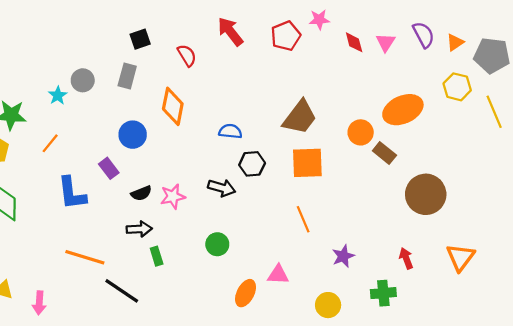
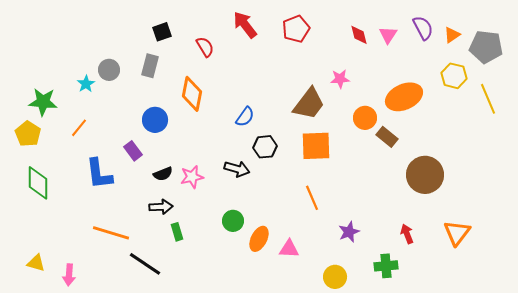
pink star: (319, 20) -> (340, 79), moved
blue semicircle: (230, 131) -> (245, 117), turned 120
orange ellipse: (246, 293) -> (259, 239), moved

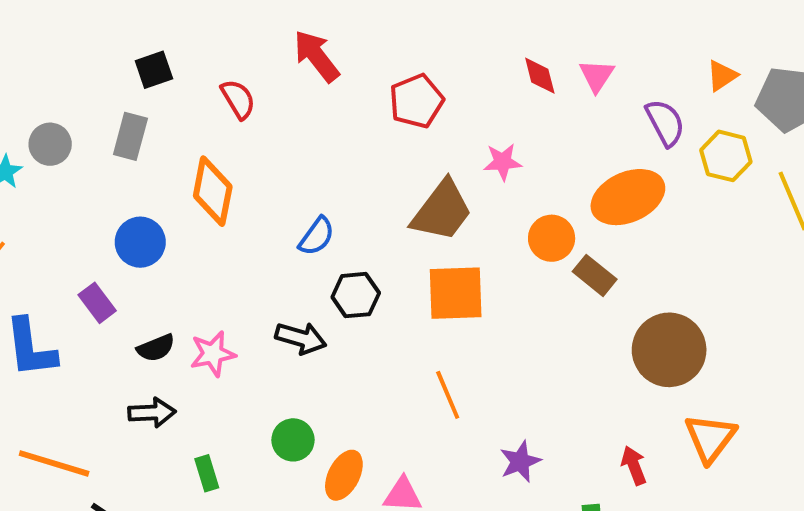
purple semicircle: (423, 28) -> (665, 123), moved
red pentagon: (296, 29) -> (416, 101), moved
green rectangle: (177, 232) -> (207, 473), moved
orange triangle: (457, 233) -> (710, 438), moved

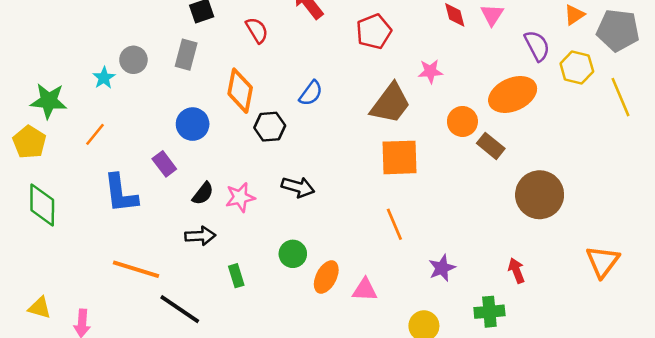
blue semicircle: (317, 236) -> (311, 93), moved
black hexagon: (356, 295) -> (270, 127), moved
black semicircle: (156, 348) -> (203, 193), turned -30
orange triangle: (710, 438) -> (603, 262), moved

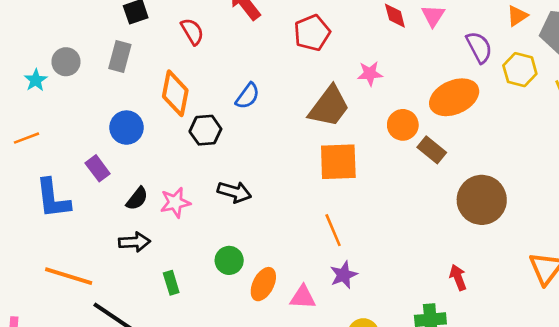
orange line: (95, 134) -> (27, 138), turned 30
purple star: (442, 268) -> (344, 275), moved

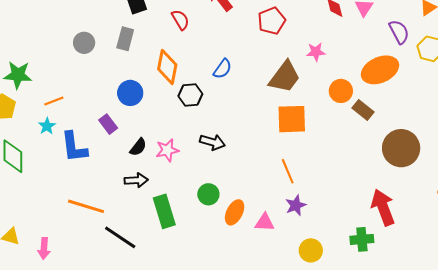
cyan star: (36, 80) -> (47, 126), moved
red arrow: (458, 278) -> (383, 207), size x1.8
green rectangle: (171, 283) -> (164, 211), size x1.8

